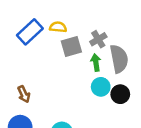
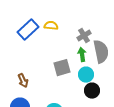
gray square: (71, 47) -> (62, 68), moved
black circle: (120, 94) -> (92, 91), moved

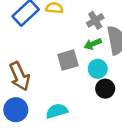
green arrow: (82, 55) -> (93, 44), turned -104
brown arrow: (23, 81) -> (20, 76), size x1.6

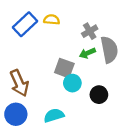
gray square: (68, 60) -> (64, 68), turned 36
cyan circle: (98, 69) -> (72, 83), moved

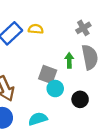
gray cross: (90, 31) -> (83, 28), moved
green arrow: (87, 53) -> (69, 60), turned 112

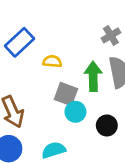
yellow semicircle: (36, 29) -> (52, 61), moved
green arrow: (69, 60) -> (93, 76), size x1.5

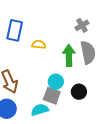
blue rectangle: (20, 42) -> (15, 30), turned -35
gray square: (66, 94) -> (52, 96), moved

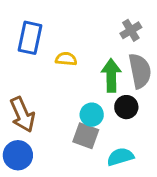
black circle: (79, 92) -> (126, 107), moved
cyan semicircle: (40, 110) -> (120, 157), moved

